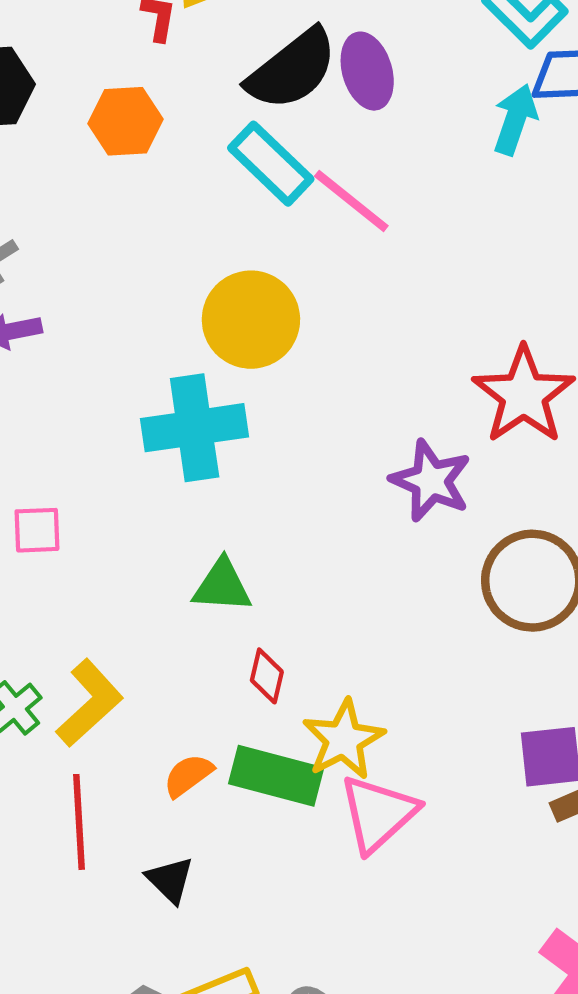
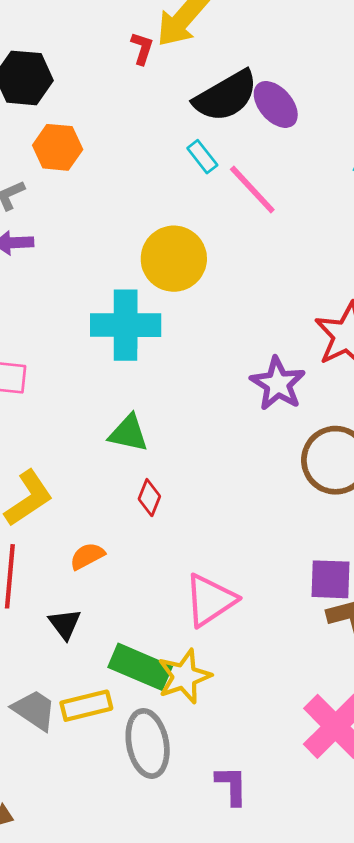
purple ellipse: (367, 71) -> (276, 104), turned -33
orange hexagon: (125, 121) -> (58, 147), moved
cyan rectangle: (271, 164) -> (202, 157), size x0.6
yellow star: (343, 740) -> (184, 676), moved
green rectangle: (276, 776) -> (140, 667), moved

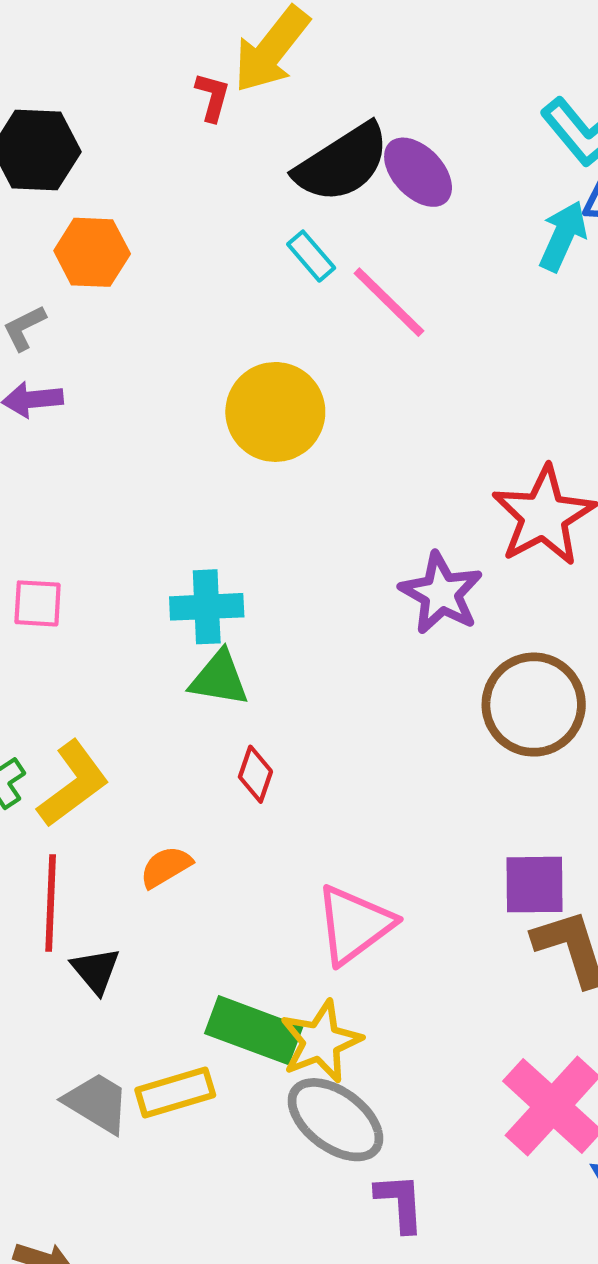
cyan cross: (126, 325) -> (207, 607), moved, size x0.7
black triangle: (65, 624) -> (96, 970), moved
gray ellipse: (148, 743) -> (335, 1120), moved, turned -40

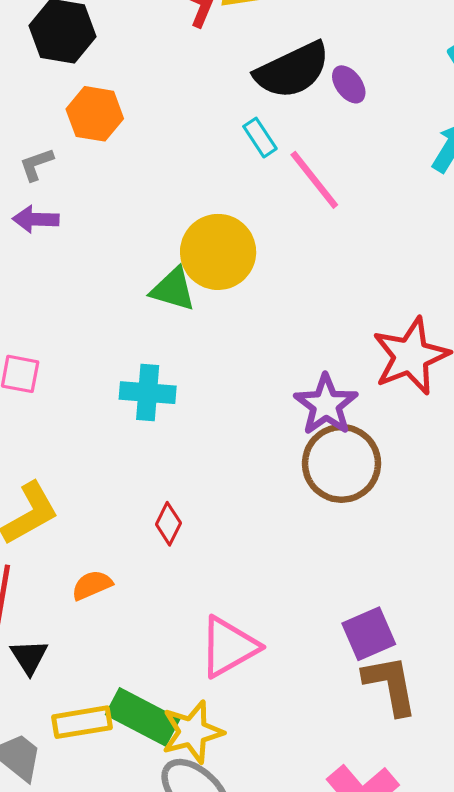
purple ellipse: (418, 172) -> (349, 84), size x0.7
green triangle: (219, 678) -> (173, 289), moved
brown circle: (534, 705) -> (342, 463), moved
purple square: (535, 885) -> (369, 634), turned -30
yellow rectangle: (175, 1093) -> (82, 722), moved

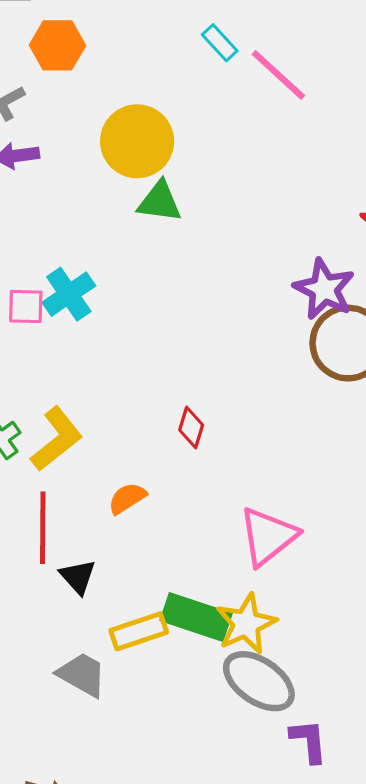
yellow circle: (218, 252) -> (137, 141), moved
cyan cross: (148, 393) -> (69, 294), moved, turned -30

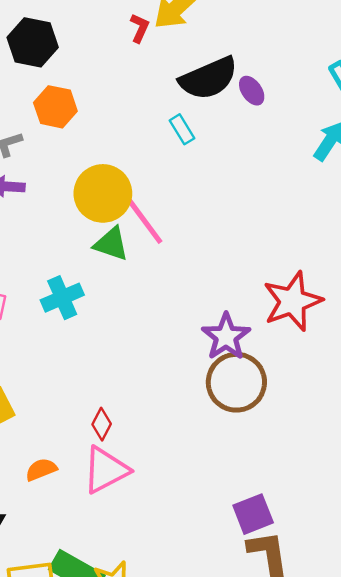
pink line: (278, 75) -> (145, 221), moved
cyan cross: (69, 294) -> (62, 298), moved
pink triangle: (268, 536) -> (106, 470), moved

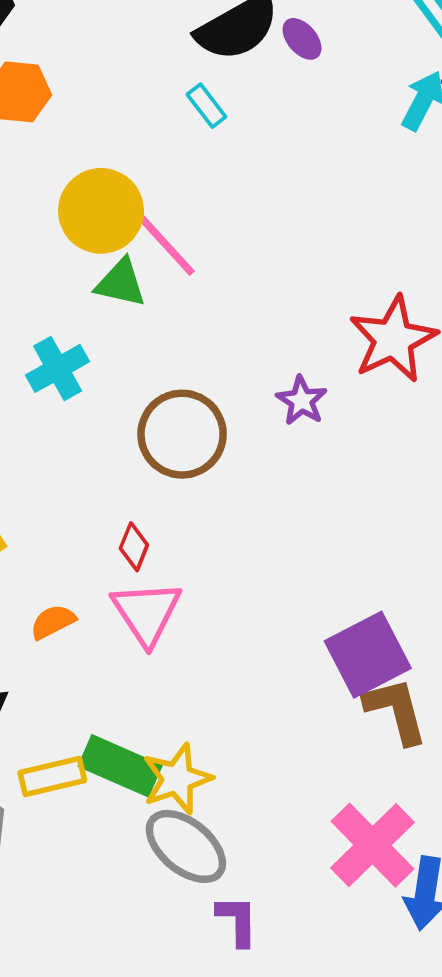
purple star: (226, 337) -> (302, 401), size x0.7
brown circle: (236, 382) -> (182, 434), moved
pink triangle: (106, 470) -> (147, 613), turned -30
purple square: (253, 514) -> (368, 655), size x1.4

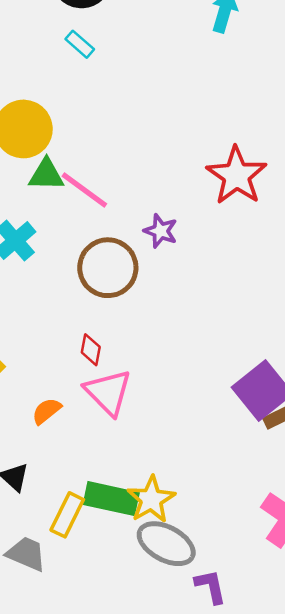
pink line: (166, 245) -> (84, 190), moved
purple star: (302, 401) -> (161, 231), moved
yellow rectangle: (52, 777) -> (67, 515), turned -39

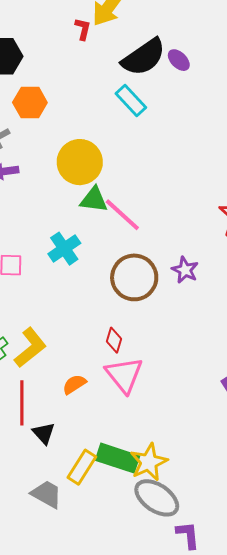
cyan rectangle: (80, 44) -> (131, 101), size x1.4
purple star: (161, 231) -> (185, 270), moved

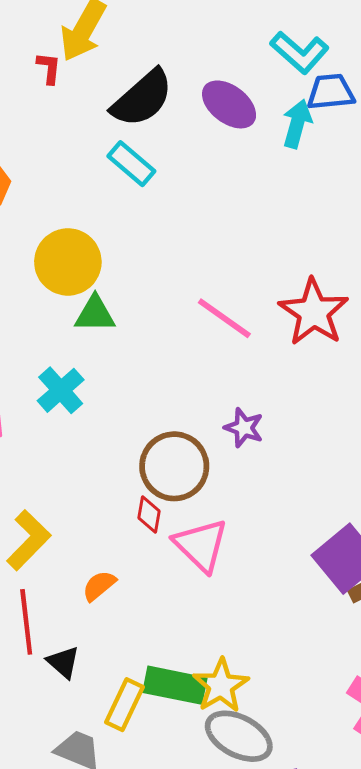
purple ellipse: (179, 60) -> (229, 104), moved, size x1.6
pink line: (122, 215) -> (224, 318), moved
purple star: (185, 270) -> (244, 428), moved
brown circle: (134, 277) -> (174, 466), moved
pink triangle: (124, 375) -> (201, 545), moved

